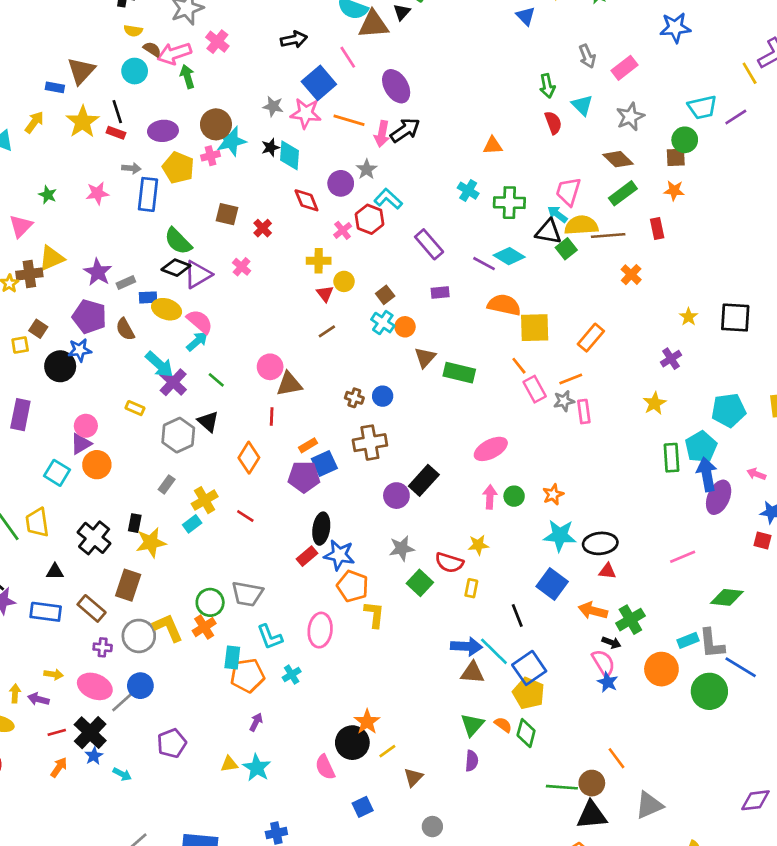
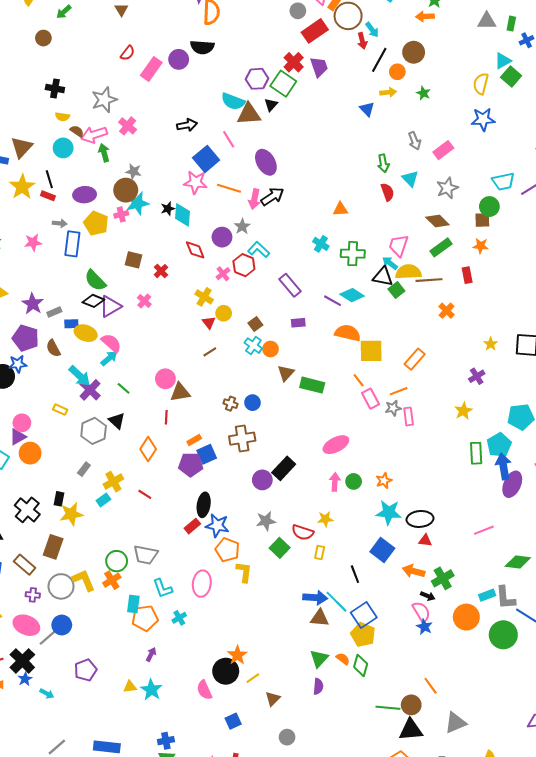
gray star: (273, 106) -> (134, 171), moved
yellow cross: (319, 261) -> (204, 297), turned 30

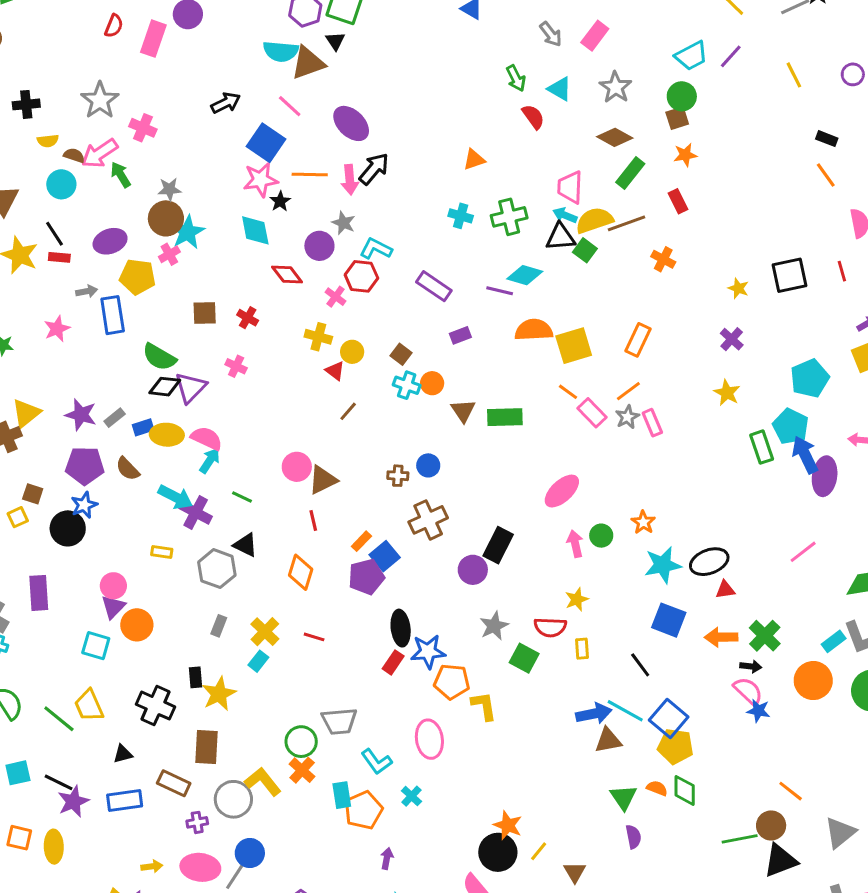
black star: (168, 209) -> (280, 201), moved

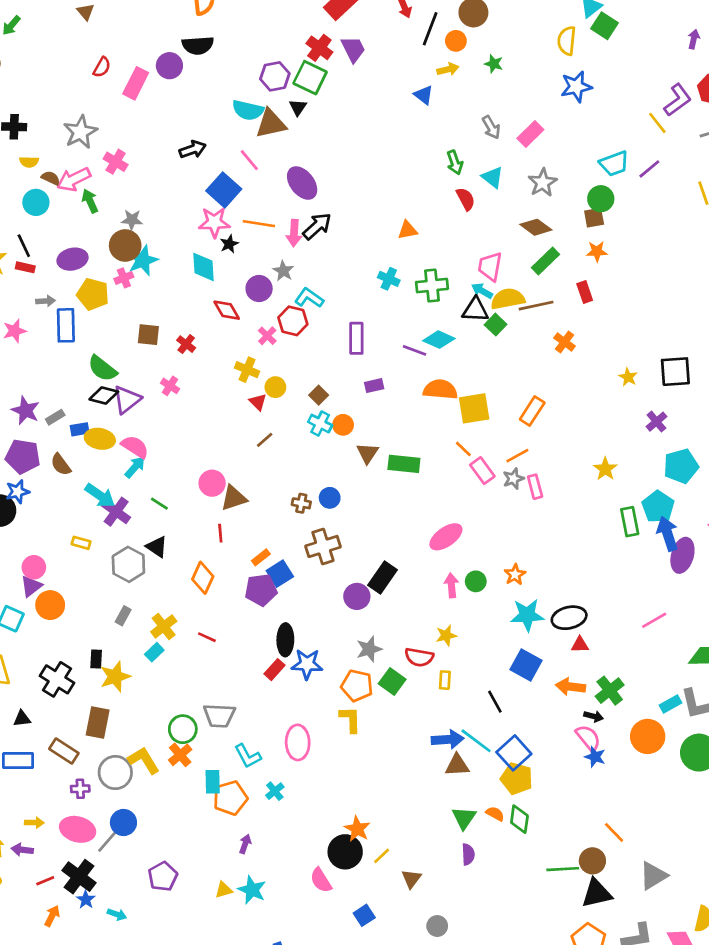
purple rectangle: (434, 286) -> (356, 338), turned 48
purple cross: (732, 339) -> (657, 422), moved
orange pentagon: (452, 682) -> (357, 686), moved

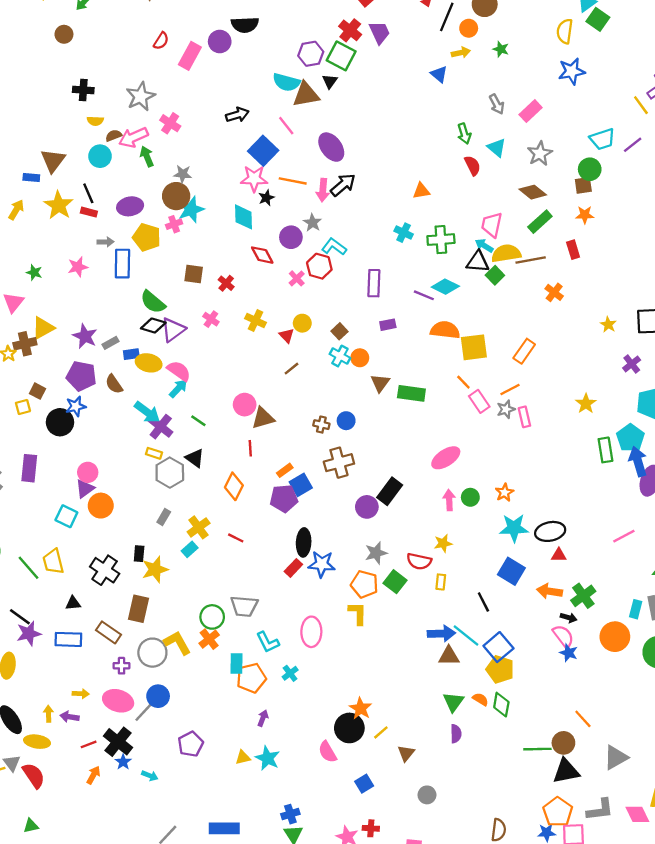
brown semicircle: (51, 178) -> (114, 135), turned -49
yellow cross: (247, 370) -> (255, 321), moved
yellow rectangle: (81, 543) -> (154, 453), moved
cyan rectangle: (671, 704) -> (636, 609), turned -48

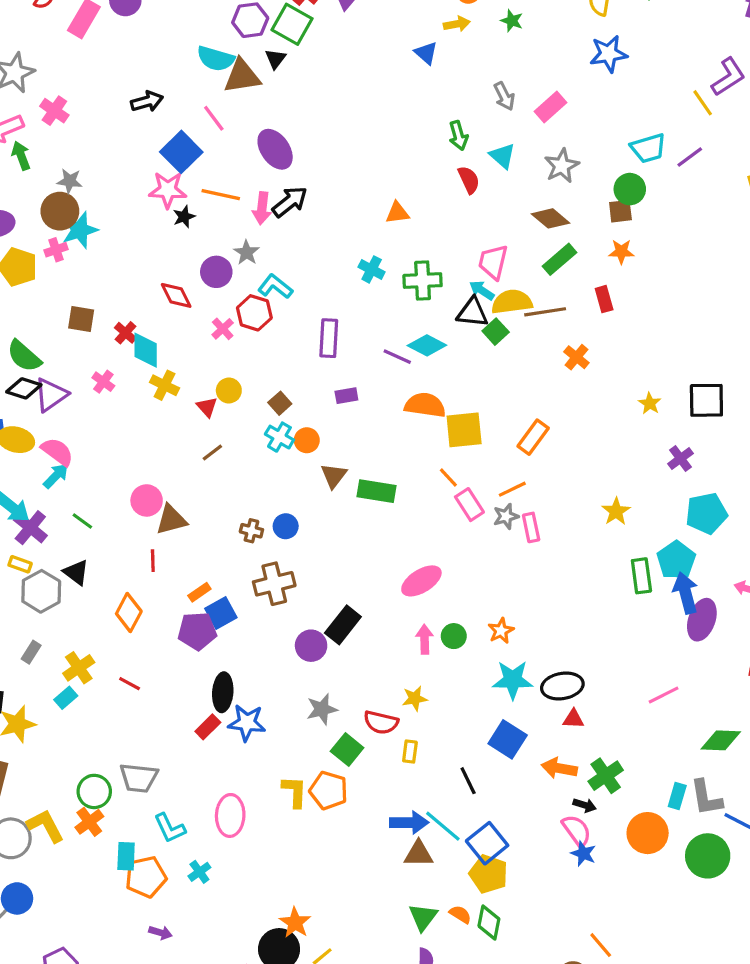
cyan diamond: (243, 217) -> (146, 350), moved
orange pentagon: (364, 584) -> (329, 790), moved
purple arrow: (263, 718) -> (160, 933), turned 84

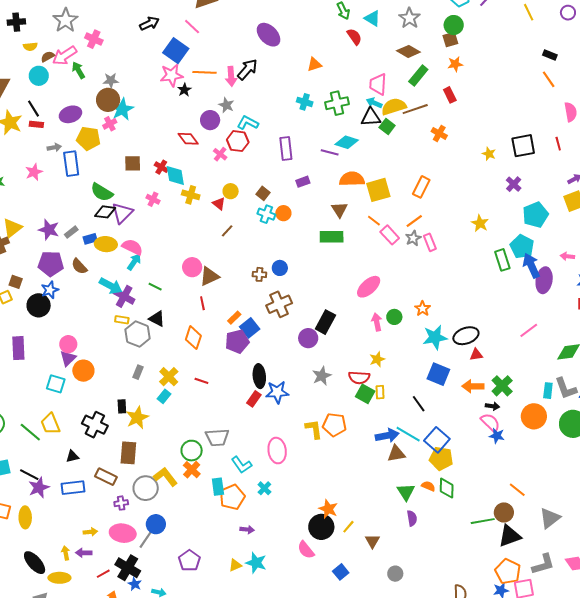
purple ellipse: (275, 149) -> (269, 35), moved
brown triangle: (334, 476) -> (339, 210), moved
green square: (347, 749) -> (365, 394), moved

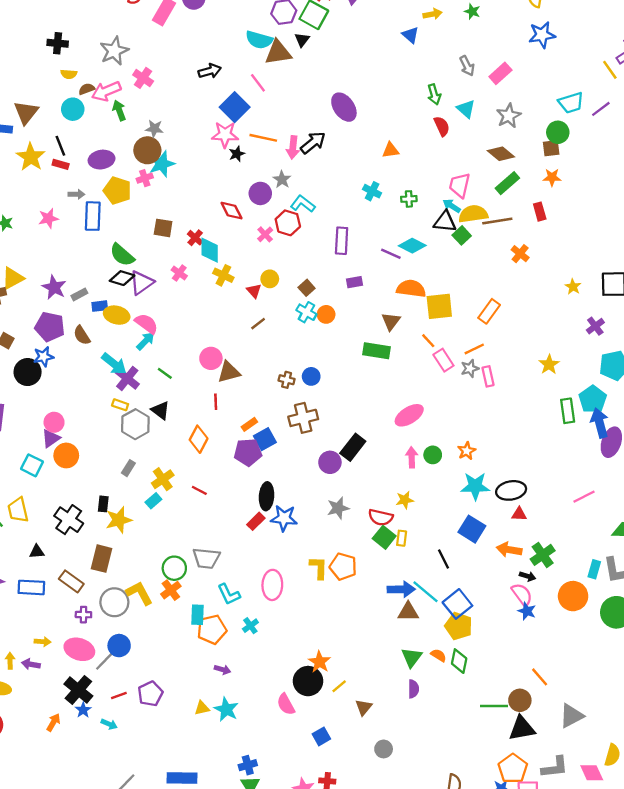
green cross: (337, 103) -> (409, 199), size x0.6
red line: (103, 574) -> (119, 696), moved

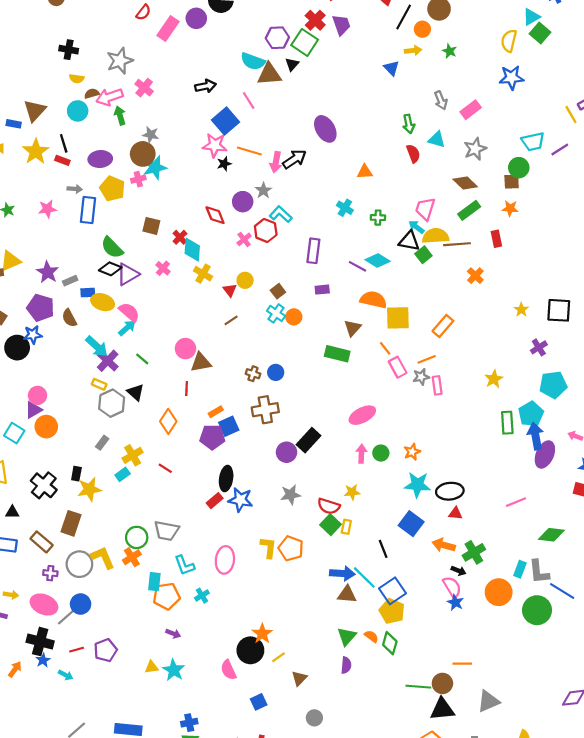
cyan triangle: (466, 109) -> (437, 139), turned -30
orange line: (540, 677) -> (462, 664), turned -54
black cross: (78, 690) -> (40, 642), turned -30

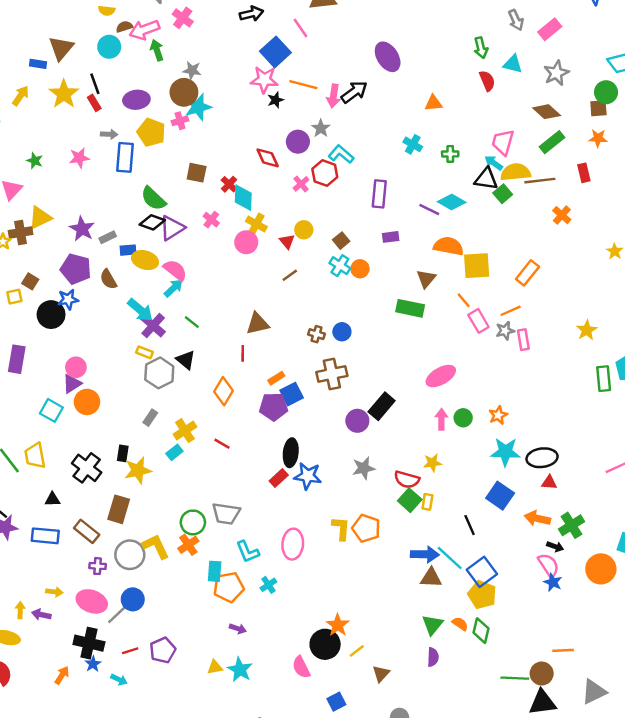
red rectangle: (62, 160) -> (94, 103), turned 40
pink circle: (185, 349) -> (246, 242), moved

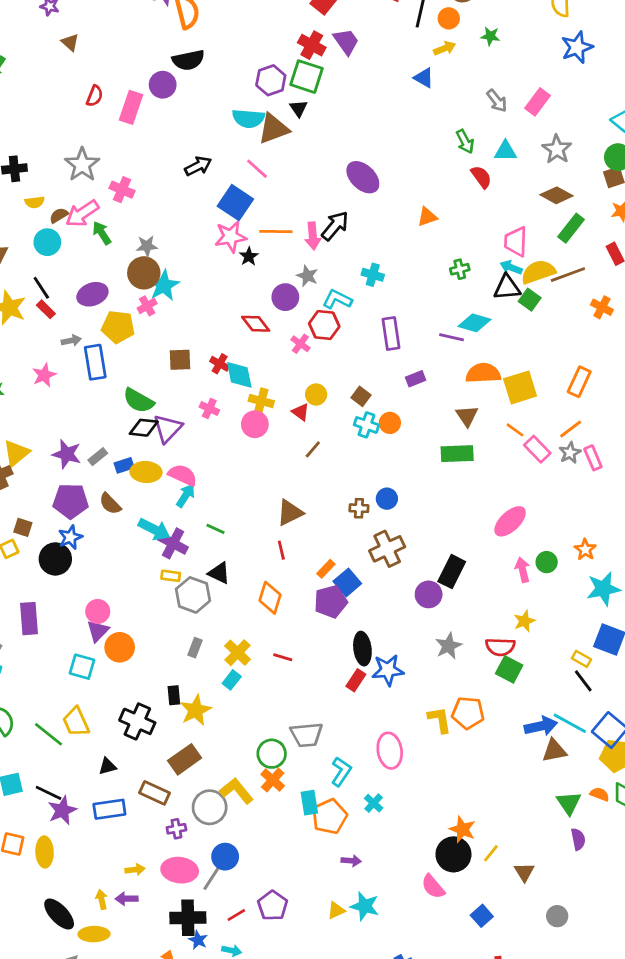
cyan cross: (413, 144) -> (373, 275), moved
yellow rectangle: (427, 502) -> (581, 659), moved, turned -56
brown rectangle: (119, 509) -> (185, 759), turned 52
cyan L-shape: (248, 552) -> (341, 772), turned -110

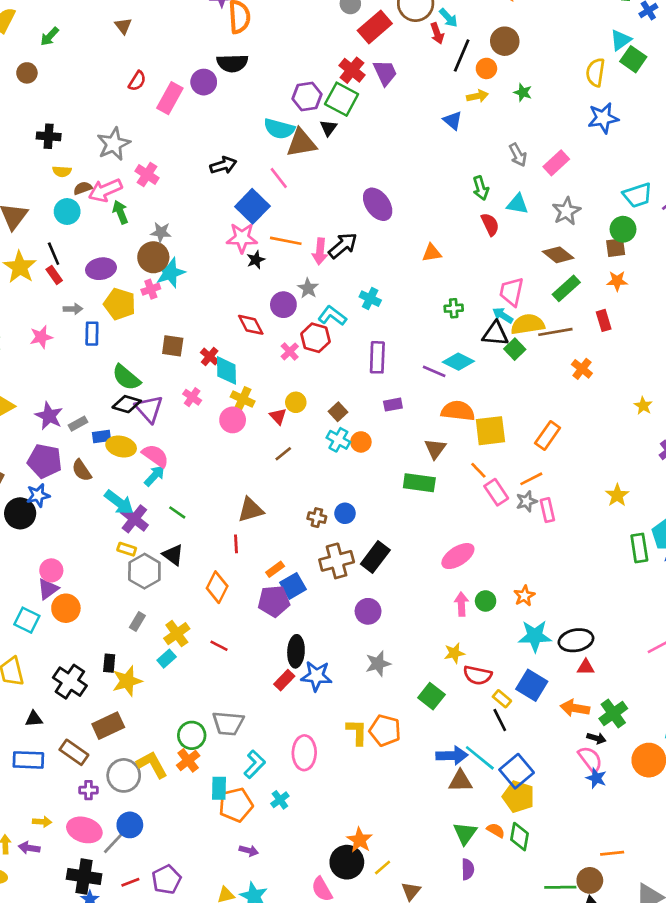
blue rectangle: (95, 362) -> (92, 334), size x0.7
purple triangle: (168, 428) -> (149, 409), turned -36
black rectangle: (452, 572) -> (375, 557), moved
red semicircle: (500, 647) -> (478, 675), moved

